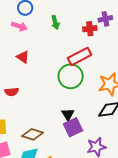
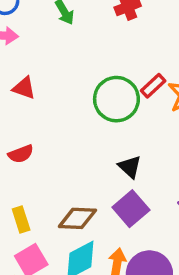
red rectangle: (80, 56) -> (153, 86), moved, size x0.6
purple square: (73, 127) -> (131, 209), moved

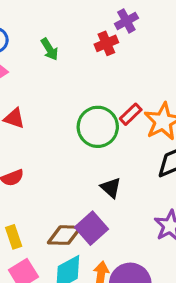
purple square: (131, 209) -> (92, 228), moved

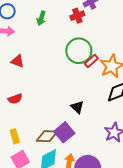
green arrow: (50, 49) -> (41, 18), turned 48
green circle: (98, 127) -> (79, 51), moved

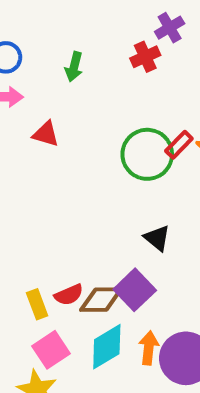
green circle: (79, 51) -> (147, 154), moved
red triangle: (18, 61) -> (46, 134), moved
red semicircle: (15, 99) -> (69, 295), moved

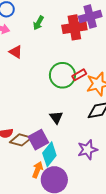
purple cross: (170, 28) -> (90, 16), size x1.5
red cross: (145, 57) -> (74, 27), size x1.6
cyan diamond: (107, 347) -> (49, 154), moved, turned -35

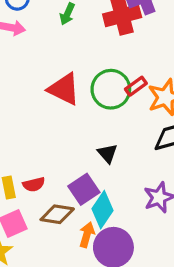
red triangle: (16, 52) -> (64, 89), moved, size x1.6
brown diamond: (21, 140) -> (57, 214), moved

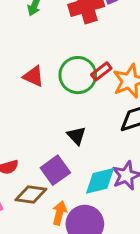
red triangle: (64, 89) -> (33, 76), size x0.7
cyan diamond: (103, 210) -> (100, 181), moved, turned 44

